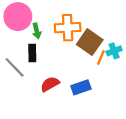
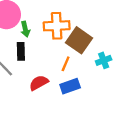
cyan cross: (114, 51) -> (104, 60), moved
orange line: (101, 58) -> (66, 64), moved

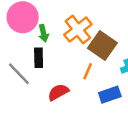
orange cross: (57, 26) -> (78, 30), turned -35
blue rectangle: (70, 86) -> (110, 95), moved

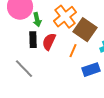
gray line: (19, 74) -> (24, 69), moved
red semicircle: (58, 92) -> (49, 42), moved, turned -36

